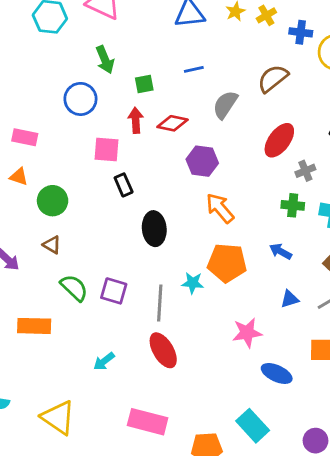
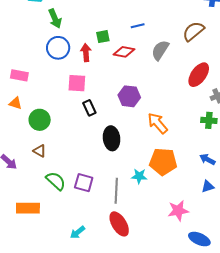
green arrow: (105, 60) -> (55, 19), moved
red arrow: (136, 120) -> (86, 53), moved
red diamond: (173, 123) -> (124, 52), moved
purple hexagon: (202, 161) -> (129, 96), moved
blue arrow: (281, 251) -> (207, 159), moved

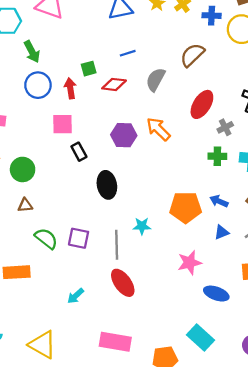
orange arrow: (158, 123) -> (158, 129), moved
brown triangle: (40, 151) -> (25, 205), turned -32
orange pentagon: (163, 162) -> (186, 207), moved

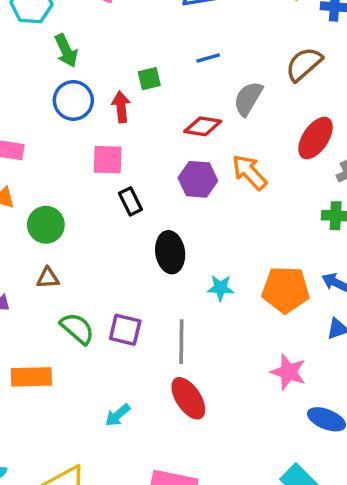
red diamond: (114, 84) -> (203, 126), moved
cyan star: (142, 226) -> (221, 288), moved
pink star: (189, 263) -> (288, 372), turned 30

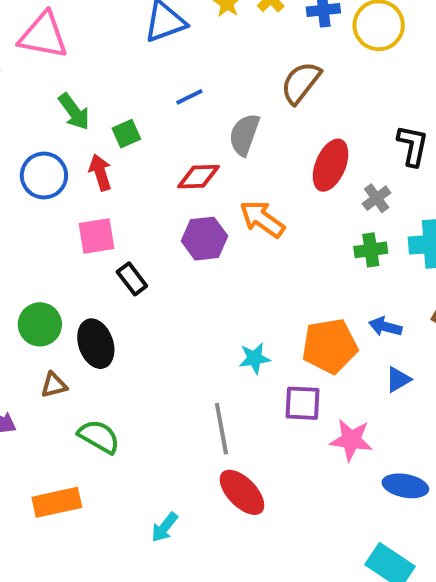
green arrow: (66, 51) -> (74, 112), moved
black ellipse: (170, 252) -> (96, 344), moved
purple square: (125, 330) -> (303, 403), moved

